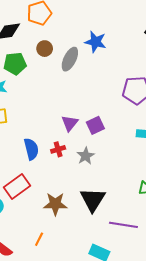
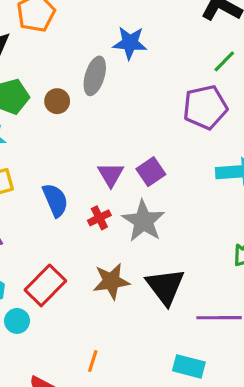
brown circle: (45, 49) -> (57, 101), moved
blue semicircle: (31, 149) -> (55, 200), moved
gray star: (86, 156) -> (143, 221), size x1.5
brown star: (55, 204) -> (111, 281), moved

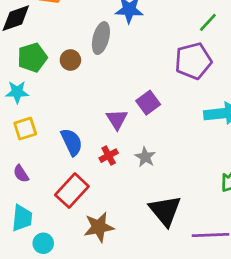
purple square: (151, 172) -> (148, 103), moved
gray star: (143, 221) -> (145, 157), size x0.6
brown star: (111, 281) -> (99, 227), moved
red rectangle: (45, 285) -> (72, 191), moved

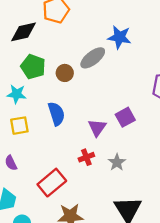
gray ellipse: (101, 38) -> (93, 58), turned 30
green pentagon: (32, 57) -> (33, 67), turned 30
blue semicircle: (72, 142) -> (56, 114), moved

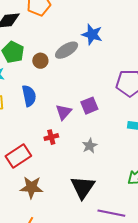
gray star: (117, 162) -> (90, 146), moved

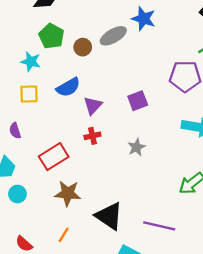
blue semicircle: (29, 96) -> (68, 87), turned 70
purple triangle: (64, 112) -> (93, 106), moved
black triangle: (83, 187) -> (109, 216), moved, turned -32

